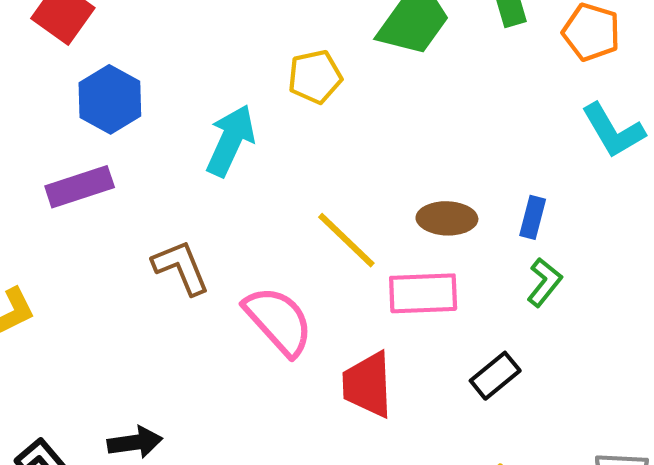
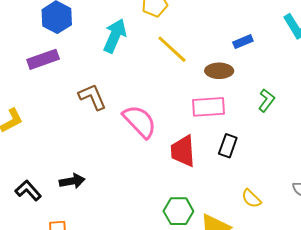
blue rectangle: (533, 217) -> (243, 42), moved, turned 54
yellow line: (346, 240) -> (172, 49), moved
black rectangle: (495, 376) -> (228, 146), moved, turned -30

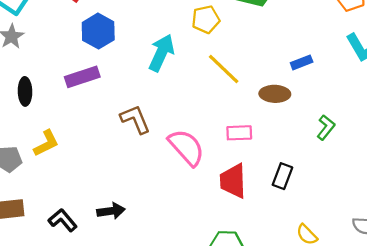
pink rectangle: (208, 107) -> (239, 133), moved, size x0.7

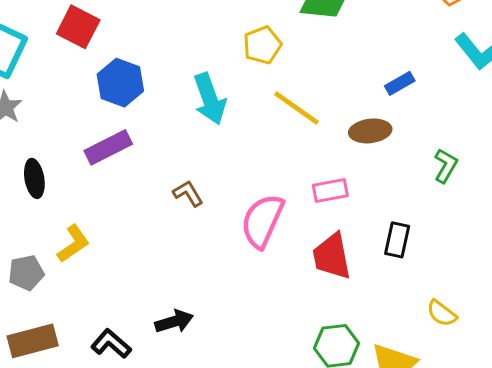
cyan arrow: (161, 53) -> (210, 99), turned 144
brown L-shape: (135, 119) -> (188, 193), size x0.7
pink semicircle: (186, 147) -> (262, 221), turned -105

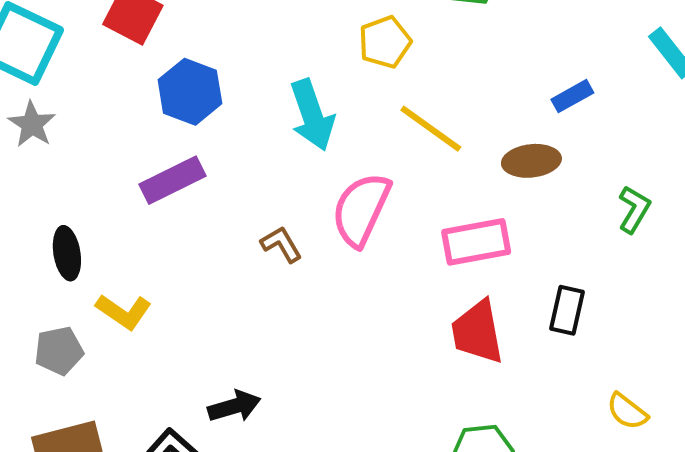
black ellipse: (34, 178) -> (67, 253), moved
pink rectangle: (330, 190) -> (476, 242), size x1.4
pink semicircle: (262, 221) -> (361, 209), moved
yellow L-shape: (73, 244) -> (124, 312), turned 69
black arrow: (174, 321) -> (234, 406), moved

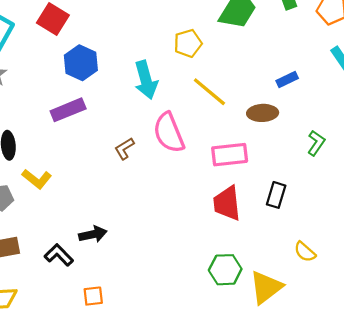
pink semicircle: (361, 209) -> (169, 133), turned -51
brown L-shape: (281, 244) -> (124, 149), turned -95

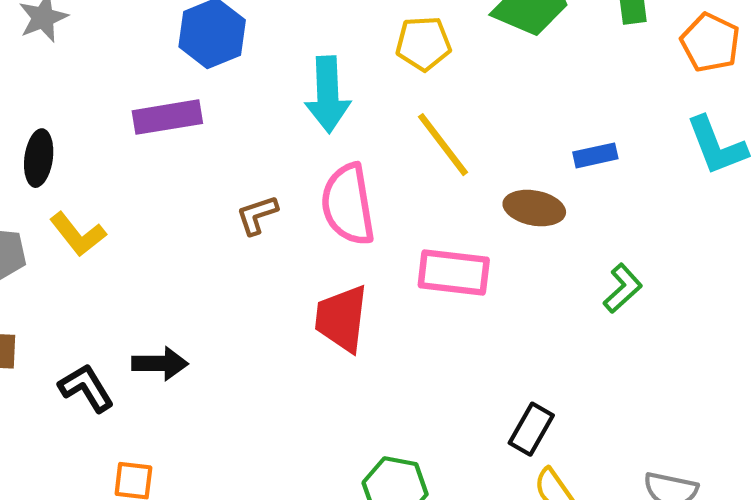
black rectangle: (276, 195) -> (531, 429), moved
red trapezoid: (227, 203) -> (342, 318), moved

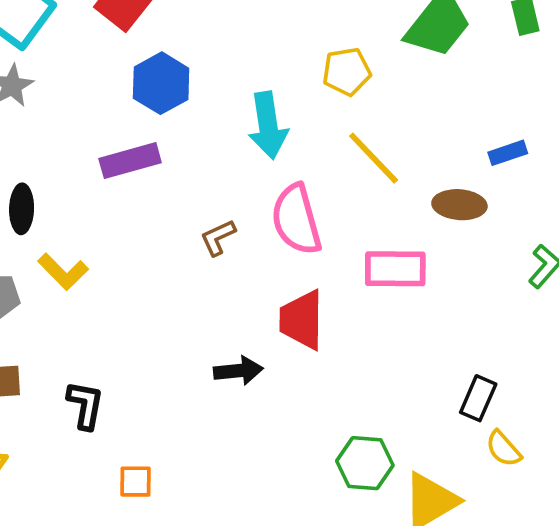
black arrow: (160, 364) -> (238, 371), moved
black L-shape: (86, 388) -> (85, 405), turned 48

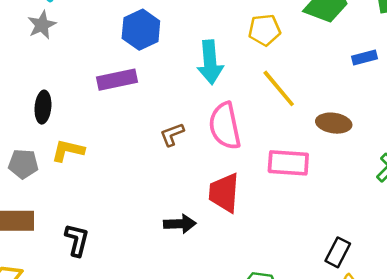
blue rectangle: (508, 153) -> (365, 58), moved
yellow L-shape: (63, 272) -> (68, 151), turned 144

